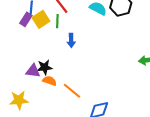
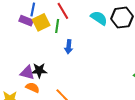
purple rectangle: (26, 19) -> (26, 21), turned 72
orange semicircle: (49, 81) -> (33, 88), moved

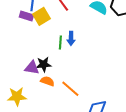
green line: (57, 26) -> (60, 43), moved
orange semicircle: (33, 88) -> (47, 81), moved

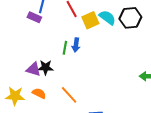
yellow square: (42, 16) -> (90, 20), moved
orange semicircle: (47, 81) -> (39, 93), moved

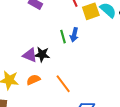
green line: (65, 48) -> (63, 37), turned -32
orange semicircle: (39, 93) -> (33, 80), turned -56

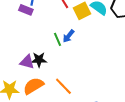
blue arrow: (74, 35) -> (68, 36), turned 32
orange semicircle: (33, 80) -> (33, 86), size x1.5

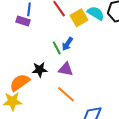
purple triangle: (27, 62) -> (66, 69), moved
orange semicircle: (33, 86) -> (20, 83), moved

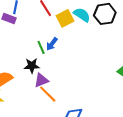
purple triangle: (66, 69) -> (41, 80), moved, turned -35
black star: (40, 70) -> (32, 66), moved

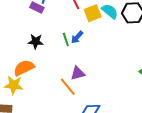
black star: (32, 66) -> (36, 41), moved
purple triangle: (41, 80) -> (78, 73), moved

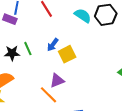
yellow square: (93, 13) -> (67, 54), moved
green line: (66, 39) -> (28, 49), moved

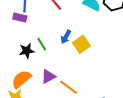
purple triangle: (57, 81) -> (48, 76), moved

